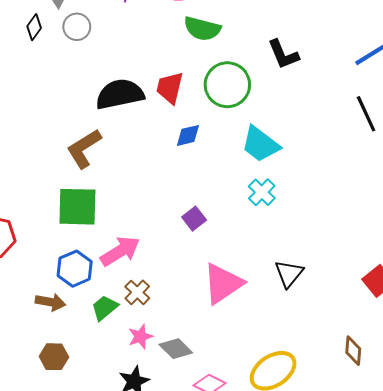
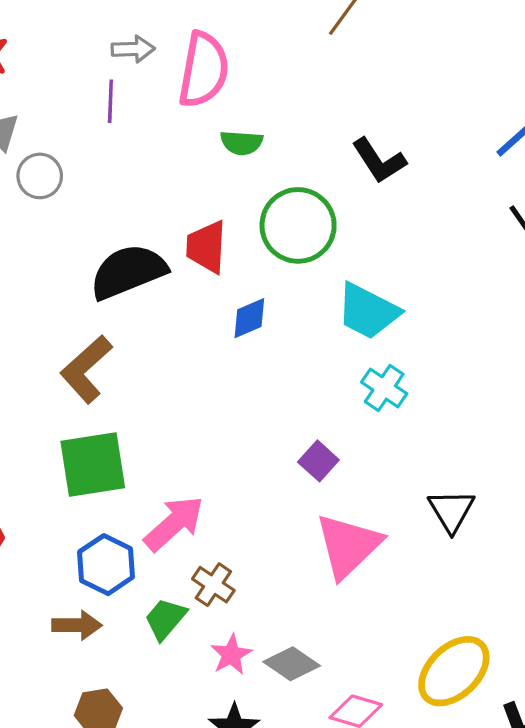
green semicircle: (202, 29) -> (242, 143), size x0.7
purple square: (194, 219) -> (318, 461), moved

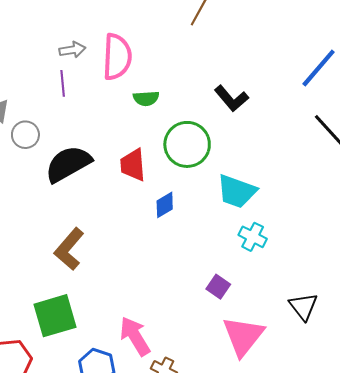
black semicircle: (128, 272) -> (68, 164), moved
green square: (93, 464) -> (55, 316), moved
pink arrow: (174, 523) -> (135, 336), turned -72

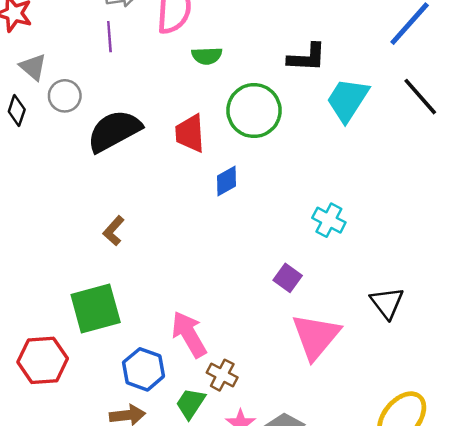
black L-shape: (231, 98) -> (307, 58), turned -48
cyan trapezoid: (237, 191) -> (348, 100), moved, turned 102
brown L-shape: (69, 249) -> (114, 231), size x0.6

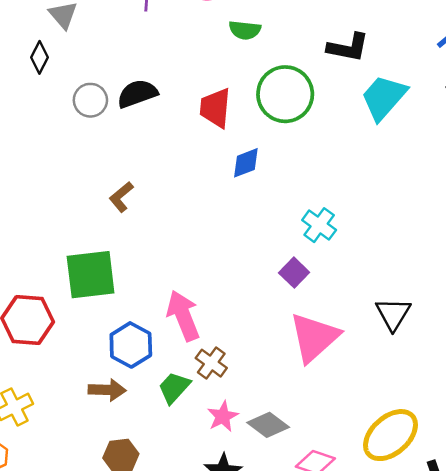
gray circle: (65, 96) -> (90, 100), moved
black semicircle: (114, 131) -> (137, 94), size x0.7
cyan cross: (329, 220) -> (319, 225), moved

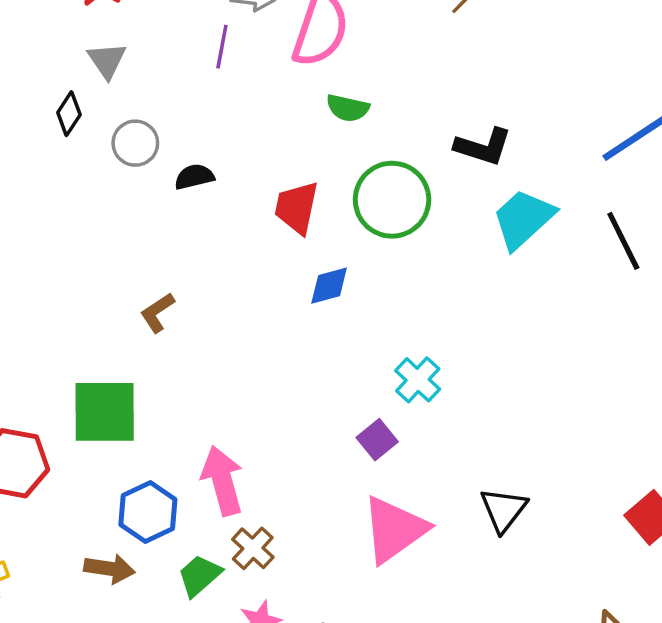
black semicircle: (137, 94) -> (194, 177), size x0.7
gray circle: (90, 100) -> (135, 143), moved

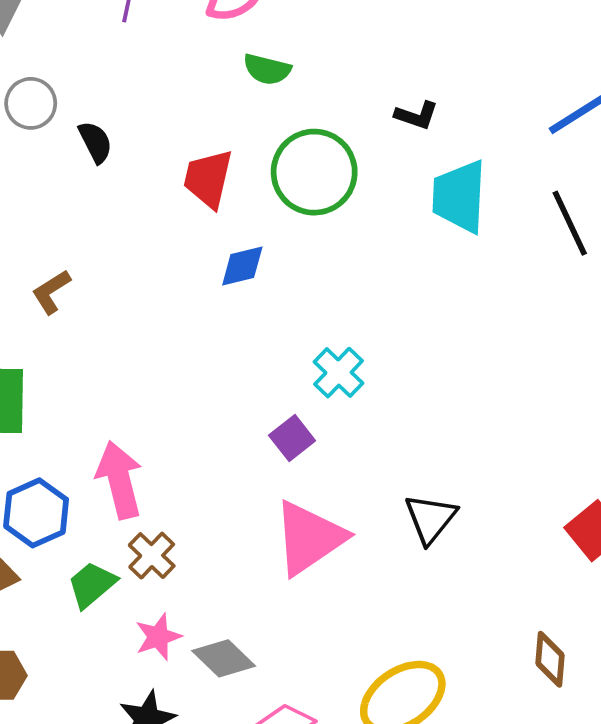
black L-shape: (483, 147) -> (417, 115), size x0.7
black semicircle: (194, 177) -> (95, 142), turned 75
cyan trapezoid: (523, 219) -> (459, 196), turned -46

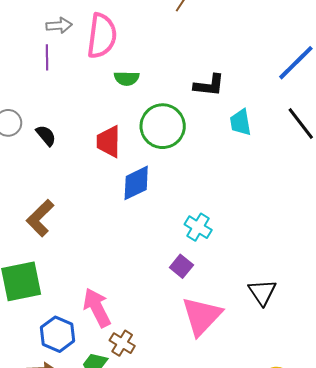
black L-shape: (417, 115) -> (209, 85), size x1.4
cyan trapezoid: (459, 196) -> (241, 122), size x0.7
blue diamond: (242, 266) -> (136, 183), size x1.4
brown L-shape: (51, 292) -> (40, 218), size x1.5

